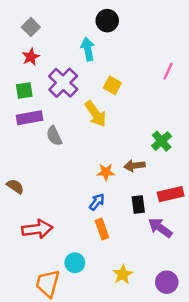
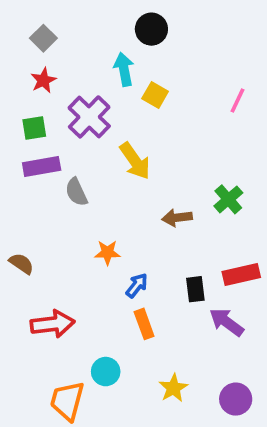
yellow square: (112, 85) -> (155, 95), moved
brown arrow: (134, 166) -> (177, 218), moved
orange star: (106, 172) -> (107, 253), moved

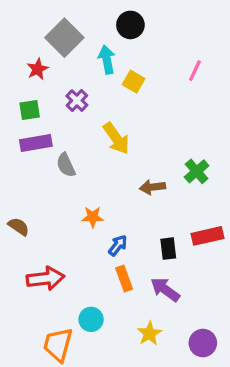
gray square: (43, 38) -> (64, 38), moved, size x1.6
pink line: (238, 101) -> (195, 71), moved
purple cross: (89, 117) -> (77, 101), size x0.6
purple arrow: (227, 322) -> (165, 289), moved

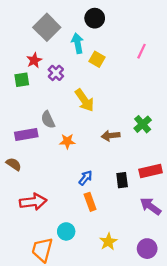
red star: (38, 69) -> (34, 60), moved
purple rectangle: (36, 143) -> (26, 134), moved
orange star: (93, 217) -> (67, 141), moved
purple arrow: (165, 289) -> (151, 206), moved

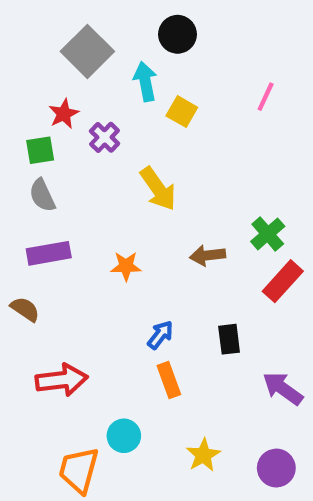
gray semicircle: (48, 120) -> (42, 195), moved
red rectangle: (151, 171) -> (283, 281), moved, turned -35

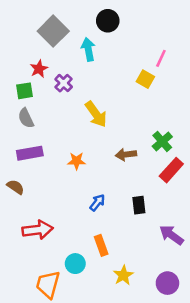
yellow square: (182, 112) -> (145, 79), moved
orange rectangle: (169, 380) -> (101, 245), moved

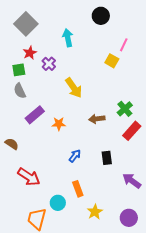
black circle: (108, 21) -> (101, 16), moved
gray square: (53, 31) -> (26, 24), moved
purple rectangle: (30, 153) -> (35, 115), moved, turned -30
red arrow: (38, 230) -> (29, 177), turned 40

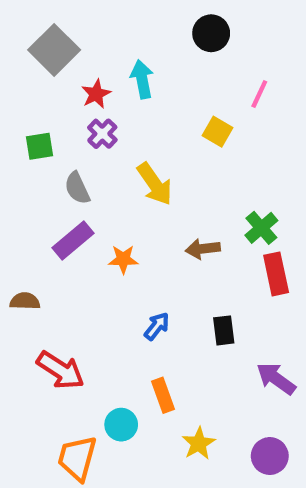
red star: (30, 53) -> (96, 94), moved
yellow square: (112, 61) -> (217, 132), moved
gray semicircle: (20, 91) -> (77, 188), moved
red rectangle: (132, 131) -> (276, 274), turned -54
brown semicircle: (12, 144) -> (25, 301), turned -32

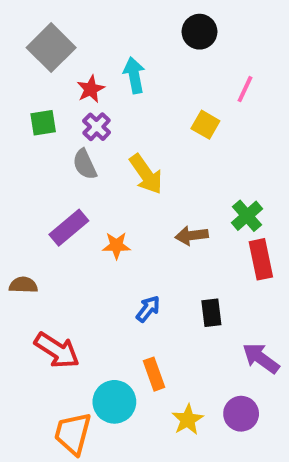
green square: (40, 146) -> (43, 123), moved
gray semicircle: (77, 188) -> (85, 164), moved
cyan circle: (121, 425) -> (114, 402), size x1.4
purple circle: (270, 456) -> (241, 414), moved

